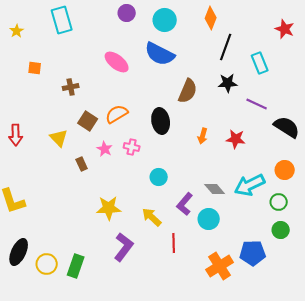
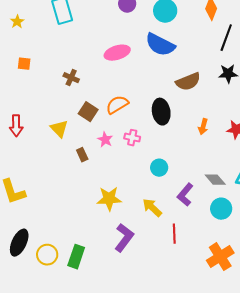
pink ellipse: (117, 62) -> (117, 53), turned -55
orange square: (35, 68) -> (24, 64), moved
brown cross: (71, 87) -> (71, 78), turned 35
brown semicircle: (188, 91) -> (188, 82), turned 45
cyan circle: (209, 219) -> (221, 209), moved

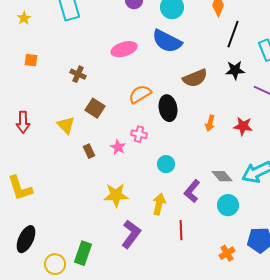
orange semicircle: (117, 105) -> (140, 94), moved
pink star: (105, 140) -> (118, 147), moved
yellow arrow: (152, 208) -> (159, 204), turned 60
yellow circle: (47, 255) -> (55, 264), moved
orange cross: (220, 257) -> (227, 253), size x0.6

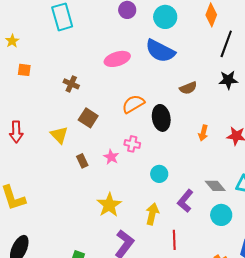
yellow star: (24, 18) -> (12, 41), moved
brown semicircle: (195, 78) -> (188, 88), size x0.7
yellow star: (116, 195) -> (109, 205), turned -30

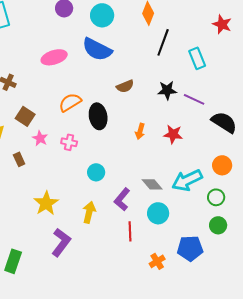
black star: (228, 80) -> (167, 90), moved
pink star: (111, 157) -> (40, 138), moved
red line: (174, 240) -> (130, 231), moved

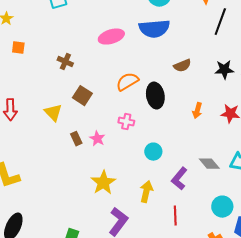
blue semicircle: (97, 49) -> (154, 29), turned -32
pink star: (40, 138) -> (97, 139), moved
cyan circle: (158, 213) -> (222, 207), moved
red line: (130, 231) -> (175, 216), moved

